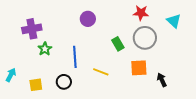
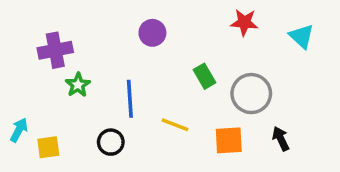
gray circle: (145, 38) -> (251, 94), moved
orange square: (139, 68) -> (229, 140), moved
yellow square: (36, 85) -> (48, 147), moved

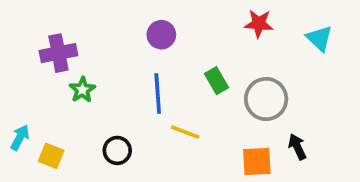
blue line: (130, 99) -> (158, 93), moved
orange square: (229, 140) -> (257, 161), moved
yellow square: (48, 147) -> (51, 156), turned 30

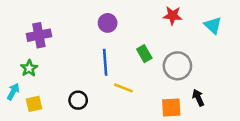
green star: (82, 90) -> (29, 68), moved
yellow square: (51, 156) -> (34, 104), turned -35

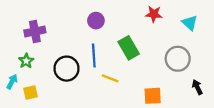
green rectangle: (144, 54) -> (129, 48), size x1.5
gray circle: (177, 66) -> (178, 59), moved
black arrow: (198, 98) -> (197, 87), moved
black circle: (78, 100) -> (66, 69), moved, size x1.5

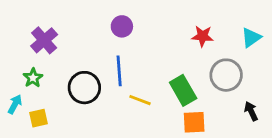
red star: (154, 14) -> (202, 36), moved
cyan triangle: (190, 23) -> (251, 38), moved, turned 42
purple cross: (35, 31) -> (44, 40), turned -30
green rectangle: (129, 48) -> (183, 90), moved

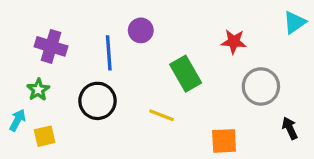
cyan triangle: (251, 38) -> (295, 22), moved
purple cross: (44, 40) -> (51, 46), turned -32
blue line: (119, 71) -> (109, 53), moved
green rectangle: (183, 90) -> (186, 74), moved

